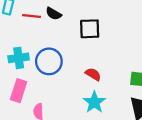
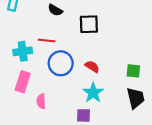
red line: (31, 16) -> (47, 41), moved
blue circle: (49, 61) -> (61, 63), moved

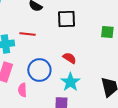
blue circle: (61, 63) -> (39, 70), moved
green square: (133, 71) -> (107, 32), moved

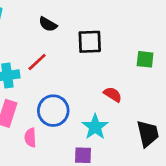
red line: (27, 34) -> (37, 62), turned -49
red semicircle: (69, 58) -> (113, 94), moved

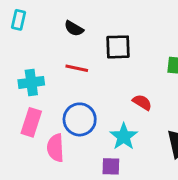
red line: (37, 62) -> (77, 68), moved, turned 55
pink semicircle: (30, 138) -> (55, 148), size x1.4

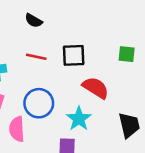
black square: (118, 47) -> (74, 55), moved
red semicircle: (142, 102) -> (96, 88), size x1.5

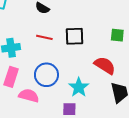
red semicircle: (96, 88) -> (105, 65), moved
pink semicircle: (17, 129) -> (29, 96), turned 108

